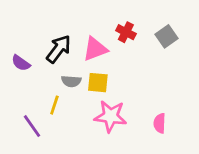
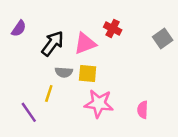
gray square: (167, 36) -> (163, 38), moved
purple semicircle: (21, 63) -> (19, 28), moved, turned -90

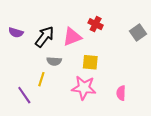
purple semicircle: (19, 28) -> (16, 33), moved, turned 72
yellow square: (88, 74) -> (90, 62), moved

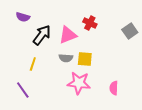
purple semicircle: (16, 33) -> (23, 17), moved
gray semicircle: (54, 61) -> (66, 58), moved
yellow line: (41, 79) -> (33, 64), moved

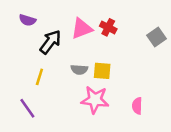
pink triangle: (68, 35) -> (82, 29), moved

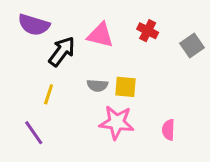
purple semicircle: (27, 20) -> (34, 25), size x1.5
red cross: (108, 27) -> (148, 31), moved
pink triangle: (82, 29) -> (100, 35), turned 35

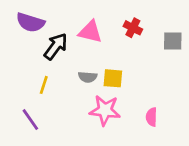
gray square: (192, 46) -> (173, 41), turned 36

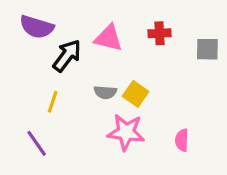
red cross: (133, 28) -> (160, 33), turned -30
yellow square: (113, 78) -> (136, 94), turned 30

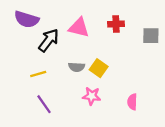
yellow line: (53, 102) -> (38, 74), turned 56
pink star: (126, 132) -> (92, 96), size x0.7
purple line: (37, 143) -> (44, 104), moved

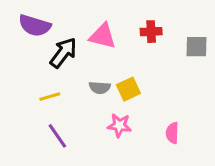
yellow square: (99, 68) -> (128, 89), turned 30

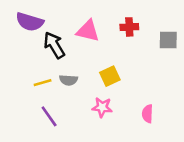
black arrow: (63, 53) -> (54, 45), turned -68
gray semicircle: (100, 88) -> (68, 80), moved

